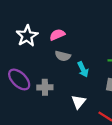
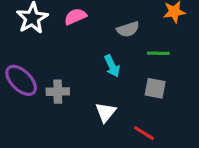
gray semicircle: (63, 56) -> (128, 29), moved, turned -32

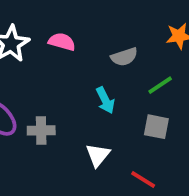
pink semicircle: (75, 17) -> (62, 42), turned 40
green line: (158, 53) -> (160, 85), turned -35

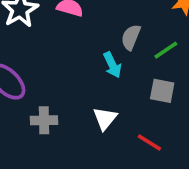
gray semicircle: (124, 57) -> (131, 37), moved, turned 130
gray cross: (41, 130) -> (44, 120), moved

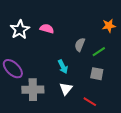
cyan arrow: (112, 65) -> (63, 67), moved
gray cross: (44, 120) -> (33, 90), size x1.5

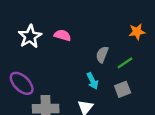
cyan arrow: (63, 67) -> (93, 81), moved
gray square: (97, 74) -> (123, 89), turned -32

